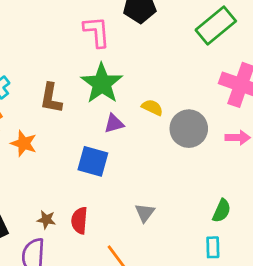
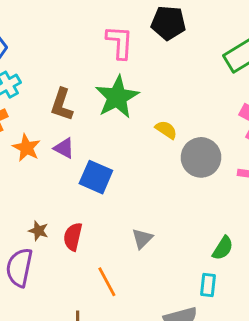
purple triangle: (114, 124) -> (64, 148), moved, turned 35

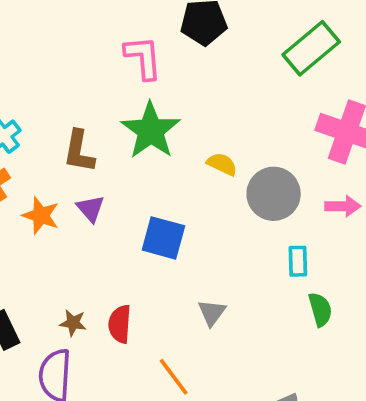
purple triangle: (64, 148) -> (91, 208), turned 30
blue square: (96, 177) -> (163, 238), moved
green semicircle: (223, 248) -> (320, 309), turned -40
cyan rectangle: (208, 285) -> (298, 261), moved

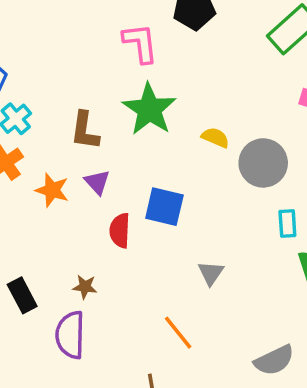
red semicircle: (120, 324) -> (120, 231), moved

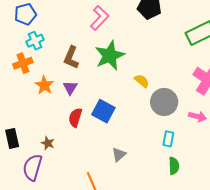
pink L-shape: (140, 43) -> (100, 18), moved, turned 35

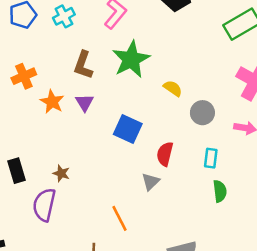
cyan cross: (35, 41) -> (64, 16), moved
gray circle: (164, 102) -> (202, 113), size x0.7
red semicircle: (75, 118) -> (165, 154), moved

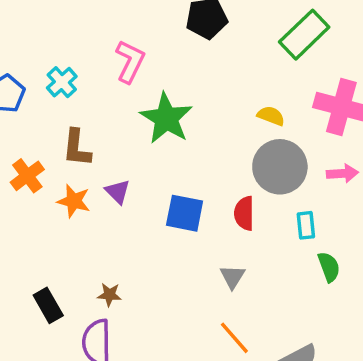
brown L-shape: (83, 65) -> (77, 148), moved
yellow semicircle: (173, 88) -> (271, 116), moved
gray circle: (202, 113) -> (280, 167), size x1.6
red semicircle: (165, 154) -> (244, 213), moved
orange line: (119, 218) -> (234, 338), moved

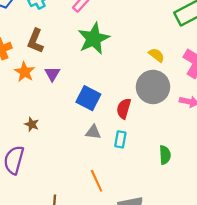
cyan rectangle: (306, 225) -> (120, 139), moved
gray triangle: (232, 277) -> (93, 132), moved, turned 49
brown star: (109, 295) -> (32, 124), moved

